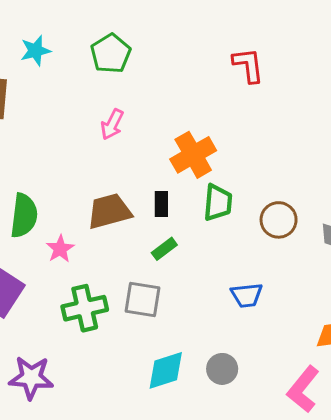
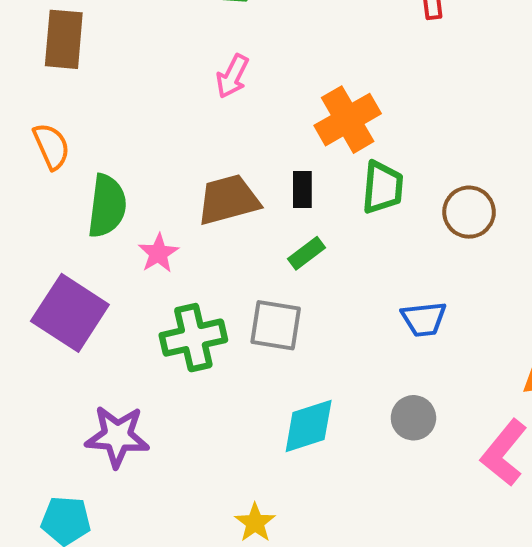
gray circle: (222, 369) -> (413, 418), moved

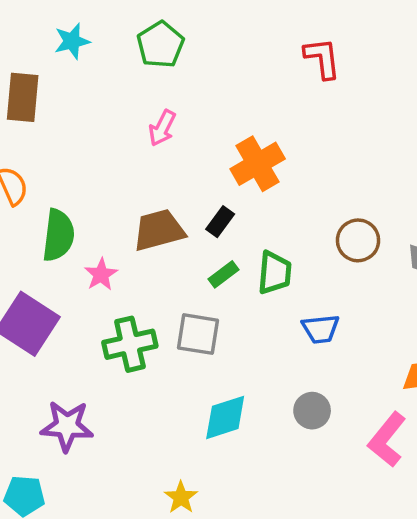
green trapezoid: (383, 187) -> (275, 273), moved
black rectangle: (302, 189) -> (220, 222), turned 36

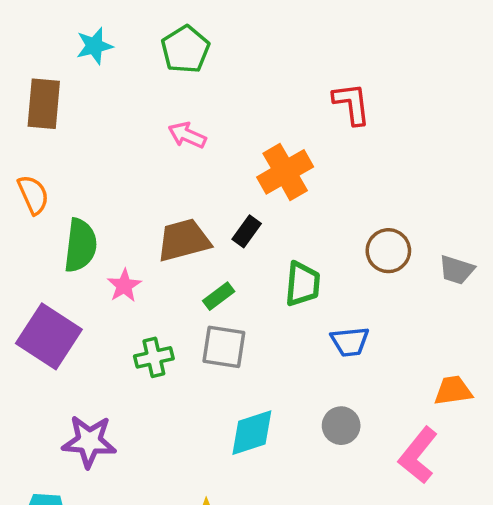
red L-shape: (322, 58) -> (352, 104), moved
pink arrow: (162, 128) -> (187, 135), turned 87
green rectangle: (224, 274) -> (219, 296), moved
green cross: (130, 344) -> (154, 357), size x0.7

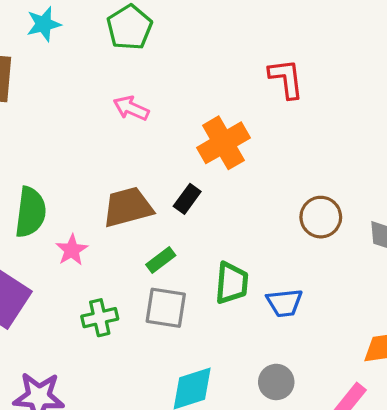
green trapezoid: (303, 284) -> (232, 283), moved

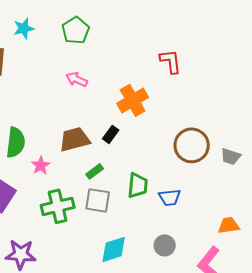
brown circle: (321, 217) -> (192, 145), size x1.4
green cross: (100, 318) -> (58, 206), size x1.5

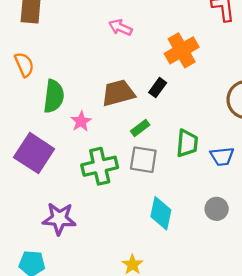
cyan diamond: (114, 249) -> (161, 213), turned -60

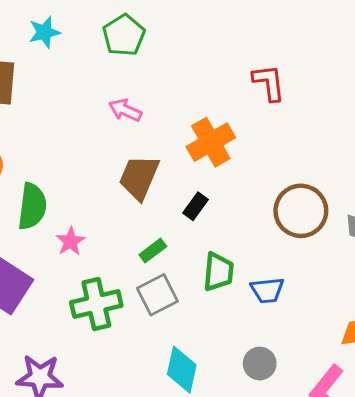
black rectangle: (158, 88) -> (196, 206), moved
brown trapezoid: (118, 93) -> (139, 177), moved, turned -52
gray square: (143, 160) -> (157, 295), turned -36

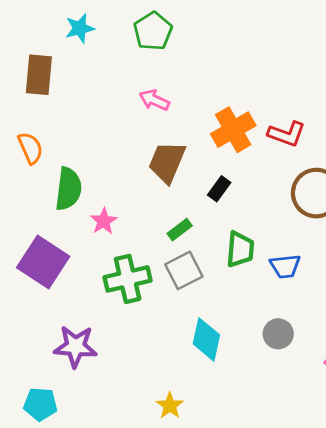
red L-shape: (269, 83) -> (287, 134), moved, turned 117

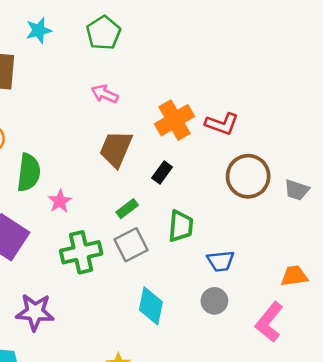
blue trapezoid: (285, 266) -> (221, 261), moved

